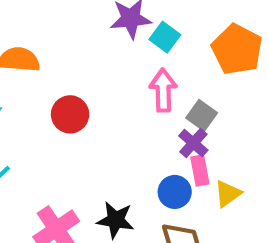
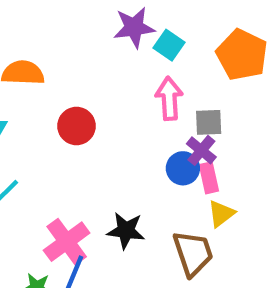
gray square: (202, 115) -> (209, 122), turned -36
blue circle: (175, 192) -> (183, 168), moved
yellow triangle: (228, 194) -> (221, 214), moved

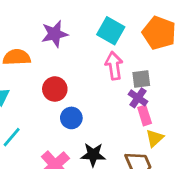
purple star: (134, 27) -> (55, 34), moved
cyan square: (169, 45) -> (111, 31), size x1.4
blue circle: (183, 168) -> (71, 118), moved

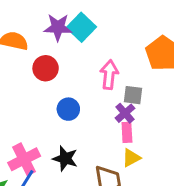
cyan square: (111, 31) -> (81, 27), moved
red circle: (55, 89) -> (46, 68), moved
blue circle: (71, 118) -> (68, 109), moved

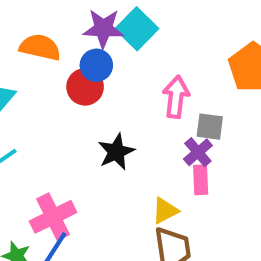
blue circle: (68, 109) -> (96, 65), moved
yellow triangle: (131, 158) -> (165, 211), moved
black star: (65, 159) -> (116, 152), moved, turned 30

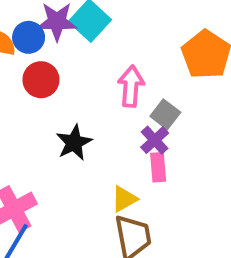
blue circle: (96, 65) -> (29, 37), moved
gray square: (210, 127) -> (165, 114), turned 32

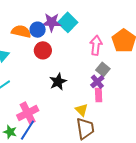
pink arrow: (131, 86) -> (96, 45), moved
yellow triangle: (124, 199) -> (82, 110), turned -48

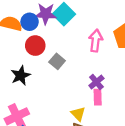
gray square: (103, 69) -> (57, 61), moved
black star: (58, 82) -> (21, 76), moved

